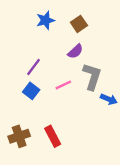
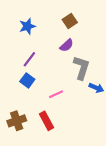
blue star: (45, 20) -> (27, 26), moved
pink line: (63, 85) -> (56, 94), moved

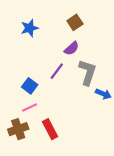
purple line: (29, 59) -> (57, 71), moved
pink line: (56, 94) -> (30, 108), moved

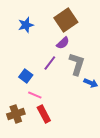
brown square: (75, 22) -> (66, 20), size x1.6
pink line: (30, 108) -> (35, 95), moved, turned 48

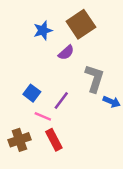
blue star: (26, 25) -> (43, 30), moved
purple semicircle: (63, 43) -> (66, 53), moved
purple line: (50, 63) -> (61, 100), moved

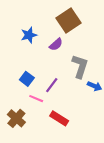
blue star: (43, 30) -> (29, 35), moved
brown cross: (19, 140) -> (16, 118), turned -30
red rectangle: (54, 140) -> (59, 118), moved, turned -30

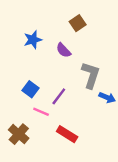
brown square: (68, 20) -> (78, 23), size x0.6
purple semicircle: (56, 44) -> (64, 50), turned 88

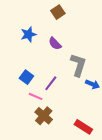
brown square: (78, 23) -> (58, 12), moved
brown cross: (19, 134) -> (44, 116), moved
red rectangle: (67, 134) -> (83, 127), moved

